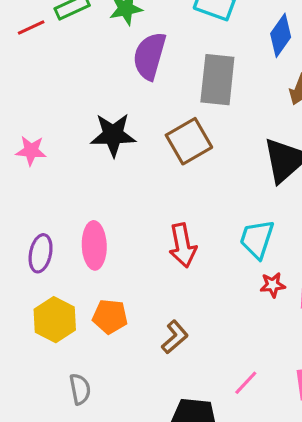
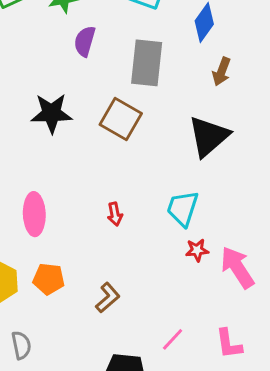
purple semicircle: (149, 56) -> (85, 41), size x0.7
brown square: (189, 141) -> (121, 119), turned -30
red arrow: (183, 245) -> (115, 214), size x0.6

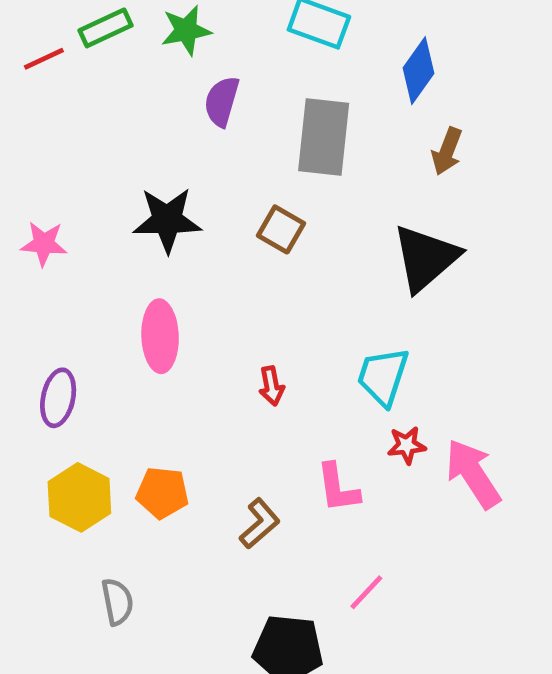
brown square: (121, 119) -> (281, 229), size x0.7
pink ellipse: (34, 214) -> (160, 336), moved
pink L-shape: (229, 344) -> (338, 488), moved

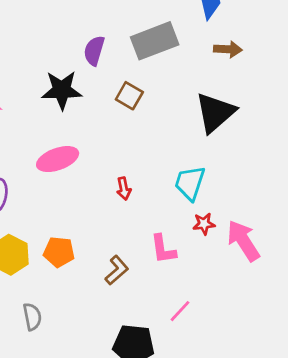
purple semicircle: (222, 101) -> (94, 51), moved
gray rectangle: (324, 137) -> (155, 41), turned 63
brown arrow: (447, 151) -> (228, 49), turned -108
pink ellipse: (160, 336) -> (58, 159), turned 72

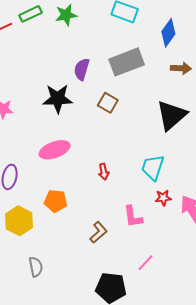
orange pentagon: (59, 252) -> (56, 201), moved

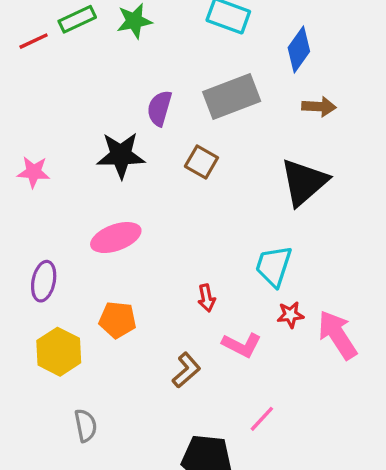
red arrow: (104, 172) -> (206, 298), moved
pink L-shape: (133, 217) -> (242, 345), turned -55

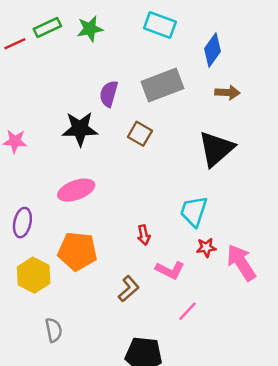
orange pentagon: (118, 320) -> (77, 251), size x1.4
pink line: (262, 419) -> (187, 311), moved

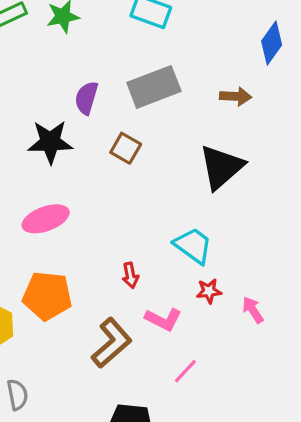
blue diamond: (212, 50) -> (272, 43), moved
cyan trapezoid: (194, 211) -> (193, 246), turned 108
pink arrow: (241, 263) -> (253, 310), size x0.6
brown L-shape: (129, 289) -> (112, 343), size x1.5

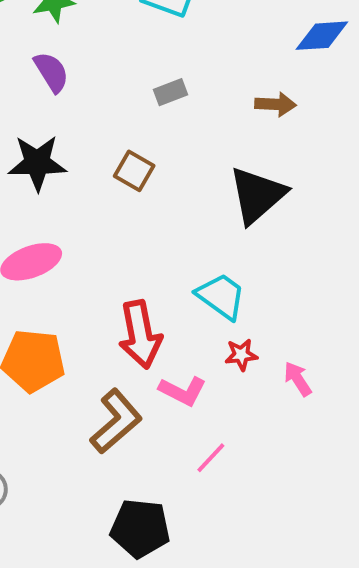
blue diamond: (272, 43) -> (322, 36), turned 51
gray rectangle: (154, 87) -> (170, 92), size x0.5
purple semicircle: (86, 98) -> (51, 72), moved, turned 132
red arrow: (130, 275) -> (140, 335), size x2.0

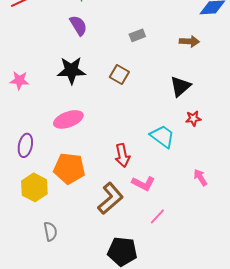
black triangle: (257, 195) -> (180, 86), size x0.7
red arrow: (140, 335) -> (122, 155), size x0.7
red star: (241, 355) -> (193, 118), moved

